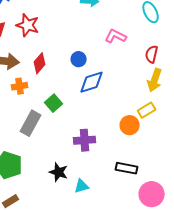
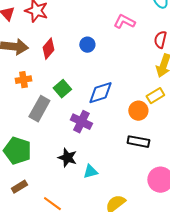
blue diamond: (92, 82) -> (100, 93), moved
orange cross: (20, 86) -> (23, 80), moved
purple cross: (85, 140) -> (81, 122), moved, turned 30
black rectangle: (127, 168) -> (138, 142), moved

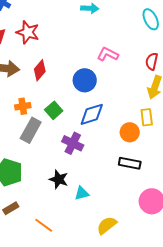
pink L-shape: (124, 22) -> (108, 54), moved
blue circle: (87, 45) -> (85, 80), moved, size x1.5
orange cross: (23, 80) -> (23, 106), moved
yellow rectangle: (155, 96) -> (147, 117), turned -66

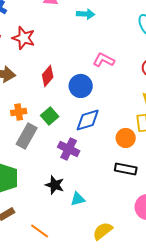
red diamond: (40, 70) -> (48, 76), moved

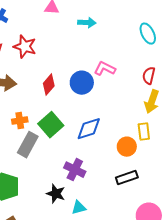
blue circle: (81, 86) -> (82, 83), moved
green square: (50, 116) -> (51, 125), size x1.4
purple cross: (69, 149) -> (75, 170), moved
black rectangle: (126, 169) -> (127, 178), turned -30

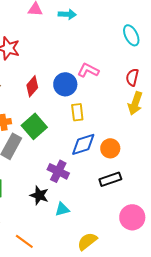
cyan arrow: (87, 23) -> (67, 14), moved
blue diamond: (89, 129) -> (83, 144), moved
yellow rectangle: (144, 132) -> (77, 112), moved

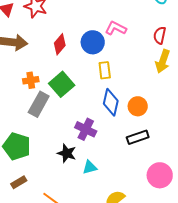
blue diamond: (83, 144) -> (111, 102), turned -60

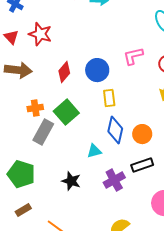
pink L-shape: (116, 28) -> (133, 56), moved, turned -40
purple cross: (86, 129) -> (114, 180), moved, turned 35
cyan triangle: (90, 167) -> (94, 151), moved

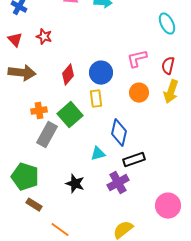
red star: (40, 34) -> (44, 37), size x0.7
yellow rectangle: (109, 98) -> (96, 99), moved
orange circle: (142, 134) -> (139, 93), moved
black rectangle: (142, 165) -> (134, 160), moved
brown rectangle: (23, 210) -> (34, 205), moved, turned 63

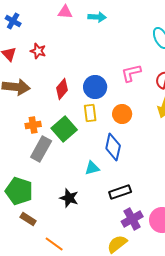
orange circle: (139, 93) -> (122, 114), moved
black rectangle: (134, 160) -> (120, 192), moved
purple cross: (118, 183) -> (132, 219), moved

